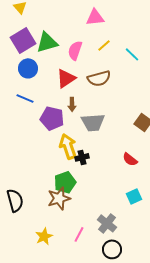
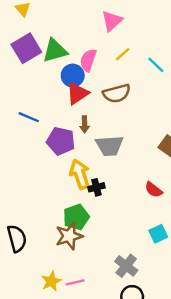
pink triangle: (95, 17) -> (112, 21), turned -36
blue circle: (28, 68) -> (73, 76), moved
pink line: (79, 234) -> (75, 282), moved, turned 49

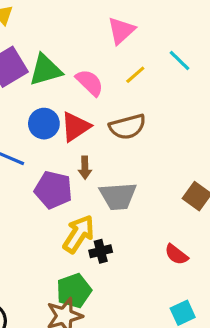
pink semicircle: (88, 60) -> (90, 83), turned 115
cyan line: (156, 65) -> (179, 61), moved
blue circle: (73, 76) -> (44, 124), moved
yellow arrow: (80, 174) -> (79, 234), turned 52

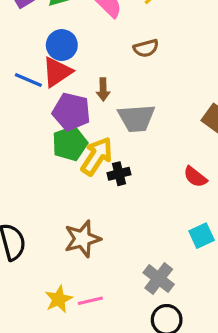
red triangle: (75, 127) -> (57, 72), moved
brown semicircle: (127, 127) -> (146, 48), size x0.7
green pentagon: (74, 291) -> (70, 143), moved

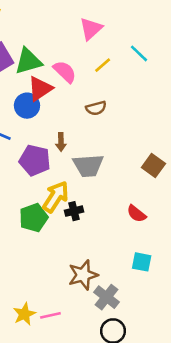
red triangle: (57, 72) -> (40, 89), moved
green pentagon: (70, 143) -> (34, 218), moved
cyan square: (202, 236) -> (142, 262), turned 36
brown star: (82, 239) -> (83, 275), moved

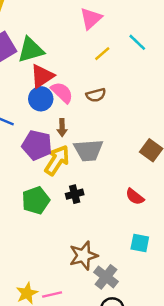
pink semicircle: (65, 72) -> (62, 93), moved
blue circle: (27, 106) -> (41, 99), moved
yellow arrow: (56, 197) -> (57, 160), moved

